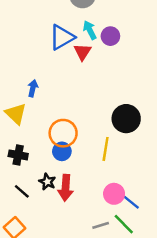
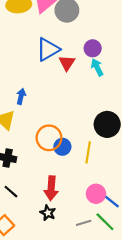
cyan arrow: (90, 30) -> (97, 67), moved
blue circle: (62, 151) -> (62, 147), moved
black star: (47, 182) -> (48, 213), moved

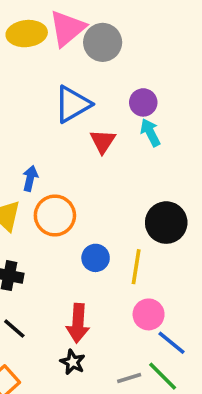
red triangle: (67, 63) -> (103, 141), moved
orange circle: (49, 138) -> (55, 215), moved
pink circle: (96, 194) -> (149, 314), moved

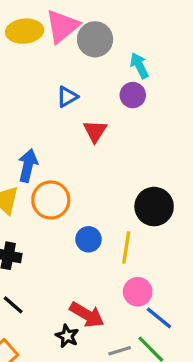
blue triangle: (73, 104) -> (67, 97), size x0.6
cyan arrow: (150, 132) -> (139, 66), moved
blue arrow: (30, 178) -> (28, 166), size x1.4
red arrow: (78, 323) -> (87, 315), moved, turned -64

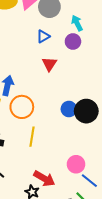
blue triangle: (67, 97) -> (43, 36), moved
blue circle: (89, 239) -> (69, 109), moved
yellow line: (126, 248) -> (32, 137), moved

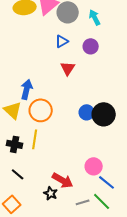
cyan arrow: (77, 23) -> (95, 17), moved
yellow line: (32, 137) -> (35, 139), moved

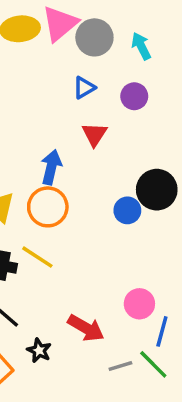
blue arrow: (27, 89) -> (51, 167), moved
black circle: (104, 114) -> (157, 190), moved
yellow line: (35, 139) -> (37, 257), turned -66
blue line: (107, 182) -> (162, 331), turned 66
black star: (51, 193) -> (39, 350), moved

